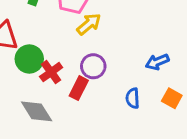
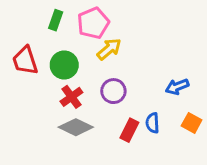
green circle: (29, 59) -> (64, 65), moved
red rectangle: (79, 88) -> (129, 130), moved
gray diamond: (37, 111) -> (76, 127), moved, turned -32

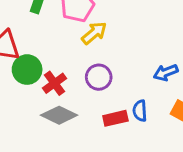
green circle: (64, 65) -> (27, 70), moved
red rectangle: (129, 130) -> (115, 118), turned 50

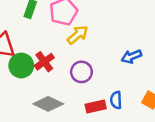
blue arrow: (166, 73) -> (131, 57), moved
red cross: (54, 83) -> (44, 62), moved

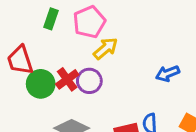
purple circle: (81, 72) -> (89, 81), moved

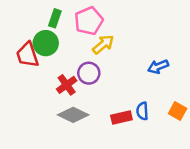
red cross: (67, 79) -> (67, 85), moved
green circle: (41, 84) -> (46, 43), moved

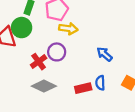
yellow arrow: (103, 44) -> (68, 29), turned 48
blue arrow: (158, 67) -> (104, 54), moved, turned 63

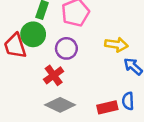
yellow arrow: (68, 29) -> (116, 45), moved
purple circle: (57, 52) -> (66, 48), moved

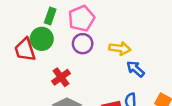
purple circle: (66, 48) -> (83, 44), moved

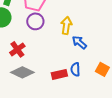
yellow arrow: (120, 48) -> (66, 25), turned -90

